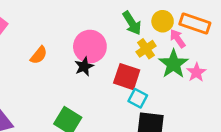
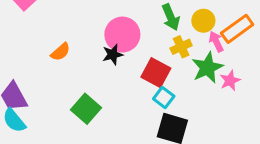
orange rectangle: (195, 24) -> (237, 29), turned -64
orange semicircle: (39, 55) -> (60, 52), moved

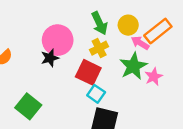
pink arrow: (216, 42) -> (140, 43), turned -30
yellow cross: (181, 47) -> (99, 48), moved

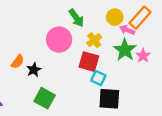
green arrow: (99, 23) -> (76, 18), moved
black star: (50, 58) -> (34, 70), moved

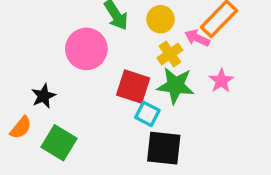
yellow circle: (115, 17) -> (161, 19), moved
yellow cross: (94, 40) -> (170, 54), moved
green star: (125, 50) -> (176, 85), moved, turned -30
orange semicircle: (18, 62) -> (21, 128), moved

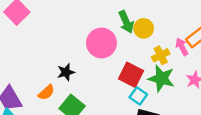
yellow circle: (161, 19) -> (144, 28), moved
pink arrow: (197, 38) -> (182, 47), turned 30

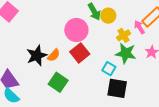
black star: (66, 72) -> (37, 55), moved, size x1.5
red square: (131, 75) -> (80, 53), moved, turned 30
orange semicircle: (46, 92) -> (54, 55), moved

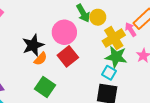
yellow cross: (124, 35) -> (114, 38), size x1.5
black star: (37, 55) -> (33, 45), moved
cyan square: (109, 69) -> (109, 73), moved

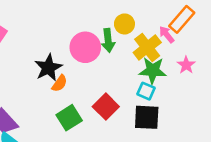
green arrow: (83, 13) -> (108, 40), moved, turned 30
red square: (68, 56) -> (106, 107), moved
green square: (45, 87) -> (69, 118), turned 30

